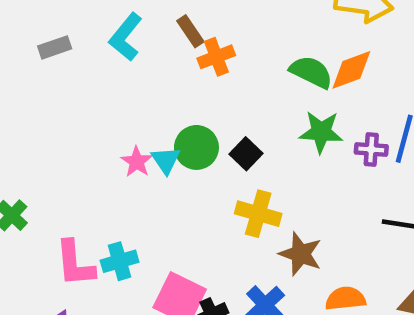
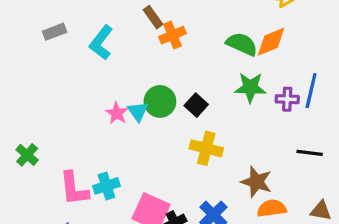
cyan L-shape: (126, 37) -> (101, 43), moved
brown star: (301, 254) -> (256, 182), moved

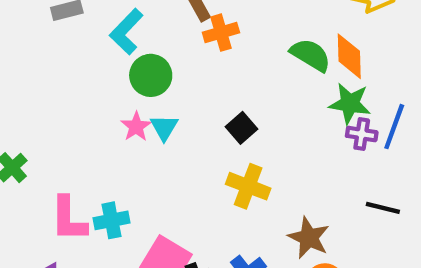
orange diamond: (271, 42) -> (349, 56), turned -76
green star: (250, 88) -> (350, 104), moved
green circle: (160, 101) -> (151, 75), moved

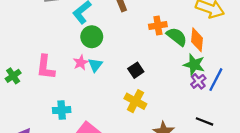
orange cross: (221, 33) -> (158, 26), moved
purple cross: (362, 134) -> (198, 81), turned 35
pink L-shape: (69, 219) -> (46, 67), moved

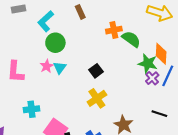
orange diamond: (197, 40) -> (161, 54), moved
yellow cross: (135, 101) -> (97, 98), turned 30

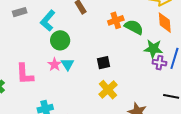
orange diamond: (161, 54) -> (165, 23), moved
black square: (96, 71) -> (104, 63), turned 32
purple cross: (152, 78) -> (160, 63), turned -32

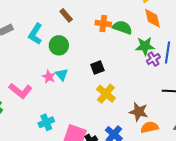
orange cross: (116, 20) -> (103, 23), turned 35
green circle: (60, 40) -> (59, 45), moved
purple cross: (160, 63) -> (153, 59), turned -32
pink L-shape: (25, 74) -> (20, 91), turned -40

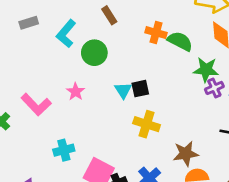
cyan triangle: (62, 75) -> (123, 90), moved
yellow cross: (106, 94) -> (147, 124), turned -30
brown star: (139, 112) -> (186, 154), turned -30

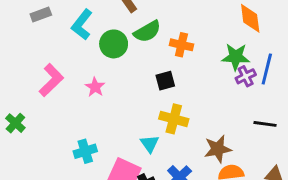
orange cross: (156, 33) -> (181, 45), moved
green semicircle: (180, 41) -> (147, 31), moved, turned 125
cyan triangle: (123, 90) -> (150, 144), moved
pink L-shape: (36, 105) -> (51, 80), moved, turned -88

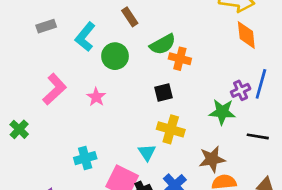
green semicircle: (147, 31) -> (163, 44), moved
green star: (236, 57) -> (222, 112), moved

